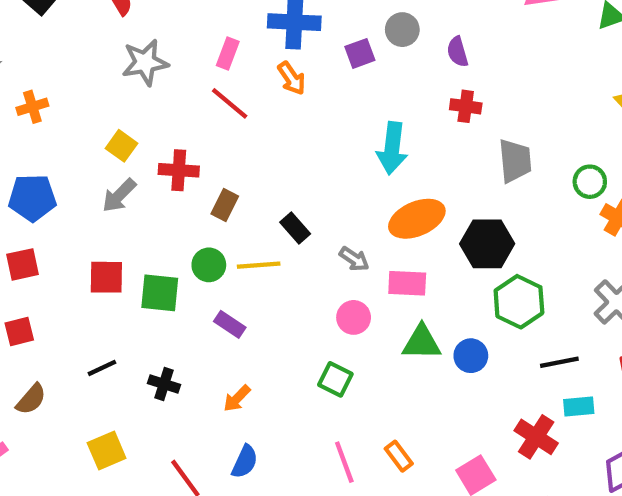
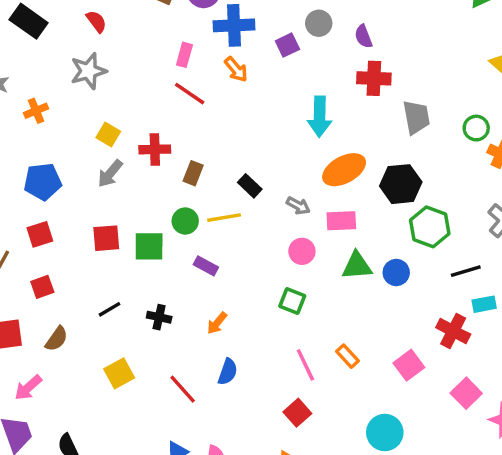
gray star: (145, 62) -> (88, 71), moved
red cross: (466, 106) -> (374, 78), size x1.4

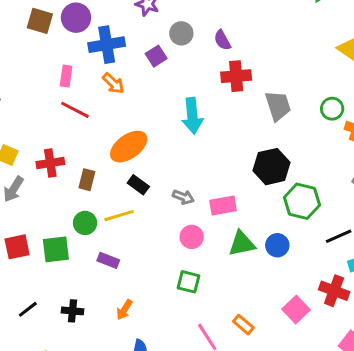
orange ellipse: (344, 170) -> (129, 147), moved
pink square: (409, 365) -> (296, 309), moved

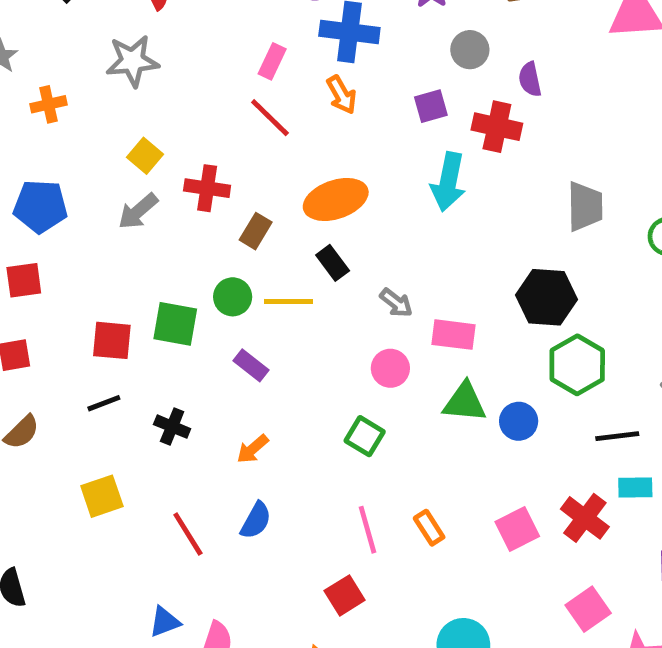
purple square: (156, 56) -> (431, 106), moved
red cross: (236, 76) -> (497, 127), moved
red square: (17, 247) -> (112, 340), moved

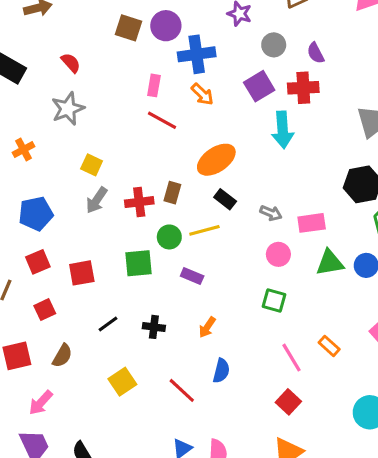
purple square: (431, 106) -> (259, 86), size x1.4
red cross: (207, 188) -> (139, 202), moved
red square: (112, 340) -> (82, 273), moved

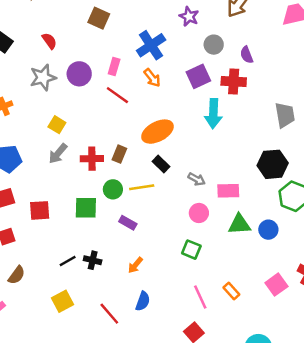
purple circle: (166, 26) -> (79, 74), moved
blue cross: (197, 54) -> (151, 45), turned -32
black line: (108, 324) -> (68, 261), moved

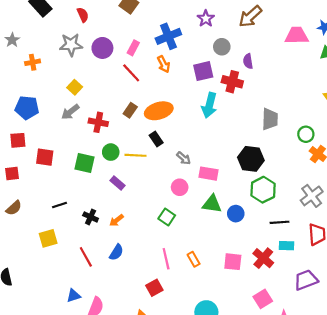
brown rectangle: (119, 154) -> (130, 110), moved
black cross: (93, 260) -> (91, 217), moved
pink square: (276, 285) -> (233, 262), turned 30

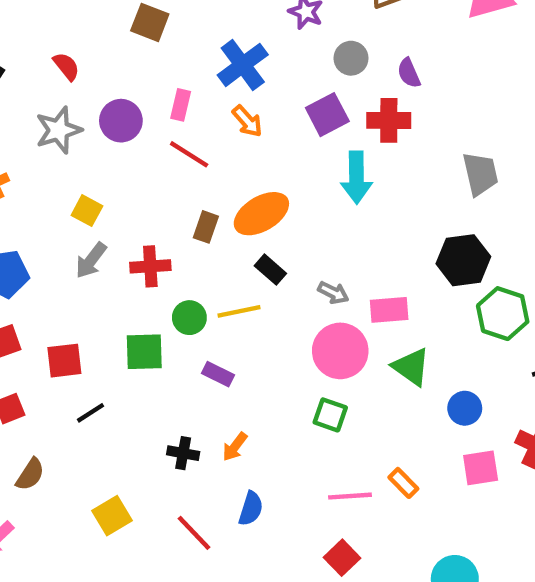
pink circle: (180, 187) -> (340, 351), size x1.6
green triangle: (212, 204) -> (411, 367), turned 42
black line: (60, 205) -> (90, 413), moved
blue circle: (236, 214) -> (465, 408), moved
pink line: (166, 259) -> (350, 496), turned -66

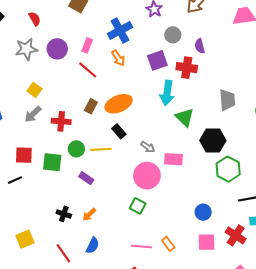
red square: (64, 361) -> (24, 155), moved
green triangle: (411, 367) -> (185, 117), moved
black line: (90, 413) -> (15, 180), moved

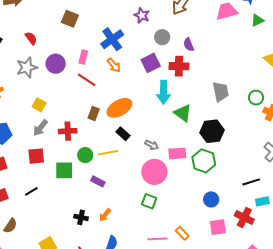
red square: (24, 155) -> (36, 156), moved
green hexagon: (228, 169) -> (204, 161), moved

